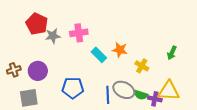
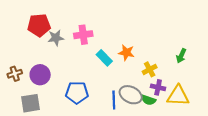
red pentagon: (37, 24) -> (39, 25), turned -30
yellow cross: (142, 66) -> (150, 69), turned 32
purple cross: (155, 99) -> (158, 87), moved

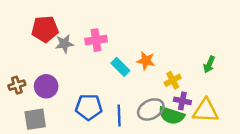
gray ellipse: (131, 95) -> (151, 109), turned -55
blue line: (114, 100) -> (119, 116), moved
green semicircle: (149, 100) -> (171, 116), size x1.5

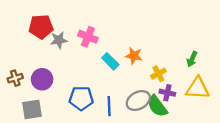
pink cross: (96, 40) -> (88, 37), turned 30
yellow triangle: (206, 111) -> (198, 88), moved
green semicircle: (171, 116) -> (157, 106), turned 35

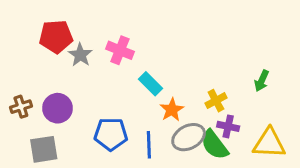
gray star: (59, 40) -> (80, 55), turned -30
orange star: (134, 56) -> (172, 110), moved, turned 30
yellow triangle: (198, 88) -> (269, 143), moved

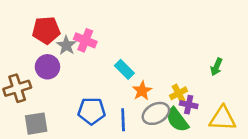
pink cross: (120, 50) -> (85, 40), moved
yellow cross: (216, 101) -> (179, 93), moved
brown cross: (21, 107) -> (17, 88), size x1.5
purple circle: (58, 108) -> (47, 67), moved

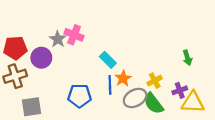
red pentagon: (46, 30) -> (15, 48), moved
green arrow: (216, 67) -> (187, 58), turned -40
purple cross: (189, 105) -> (180, 90), moved, turned -32
blue line: (123, 120) -> (110, 85), moved

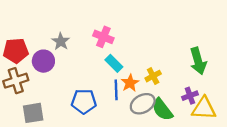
pink cross: (74, 35) -> (103, 37), moved
green arrow: (187, 58) -> (198, 61), size x1.6
yellow cross: (155, 81) -> (153, 76), moved

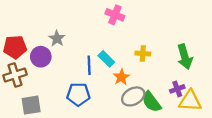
pink cross: (103, 37) -> (115, 15), moved
yellow cross: (153, 76) -> (143, 53), moved, turned 32
blue line: (116, 90) -> (89, 65), moved

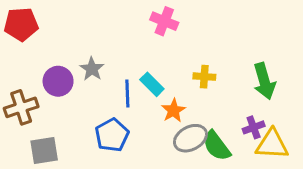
gray star: (57, 38) -> (92, 69), moved
red pentagon: (15, 47) -> (21, 24), moved
blue pentagon: (78, 94) -> (112, 135), turned -30

